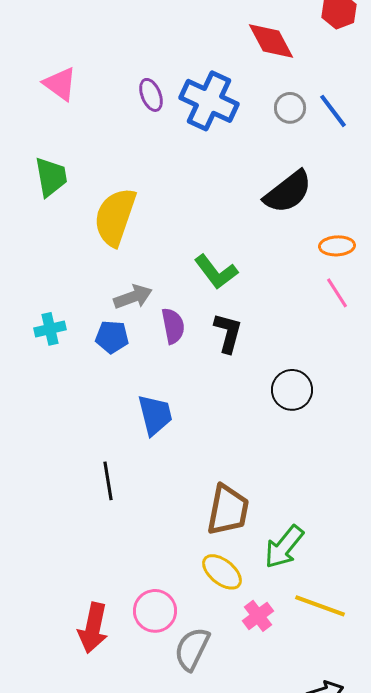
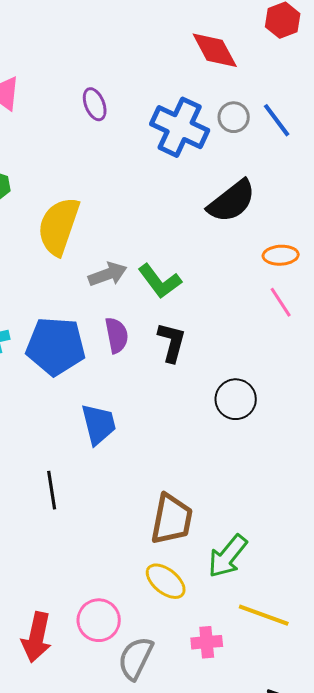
blue cross: (209, 101) -> (180, 127), moved
gray arrow: (133, 297) -> (108, 274), moved
blue pentagon: (112, 337) -> (56, 346), size x1.8
pink cross: (258, 616) -> (207, 642), moved, turned 32

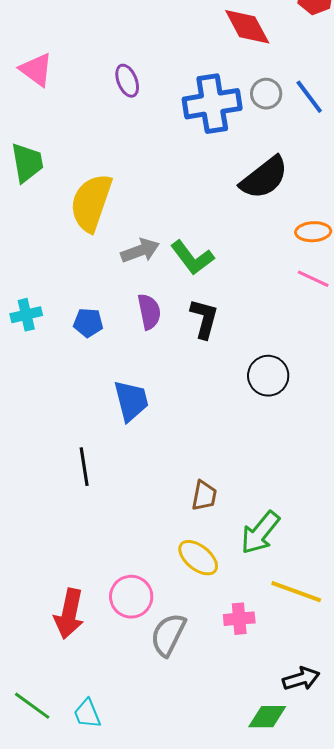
blue cross: (180, 127) -> (212, 104), turned -34
pink line: (281, 302) -> (313, 279), turned -32
blue pentagon: (56, 346) -> (88, 323), size x0.5
brown trapezoid: (172, 519) -> (204, 496), size x0.6

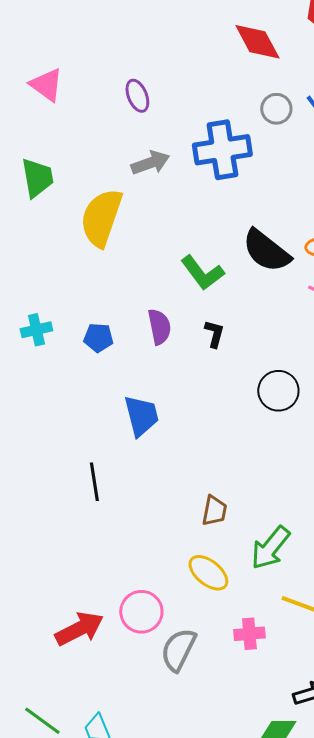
blue cross: (212, 104) -> (222, 150), moved
black semicircle: (264, 178) -> (266, 251), moved, turned 76
gray arrow: (140, 251) -> (150, 163), moved
black L-shape: (204, 319) -> (214, 334), size x0.7
red arrow: (69, 614) -> (79, 629), turned -129

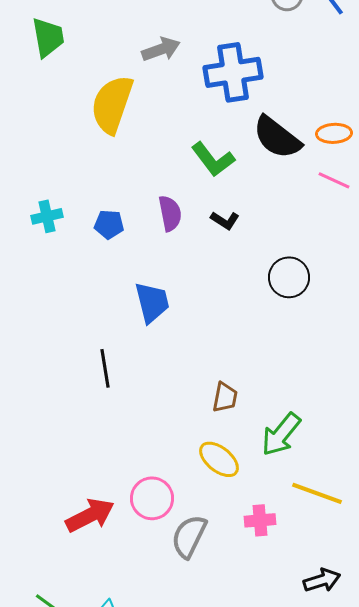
blue cross: (222, 150) -> (233, 72), moved
green trapezoid: (37, 178) -> (48, 37), moved
black L-shape: (214, 334) -> (225, 220), turned 108

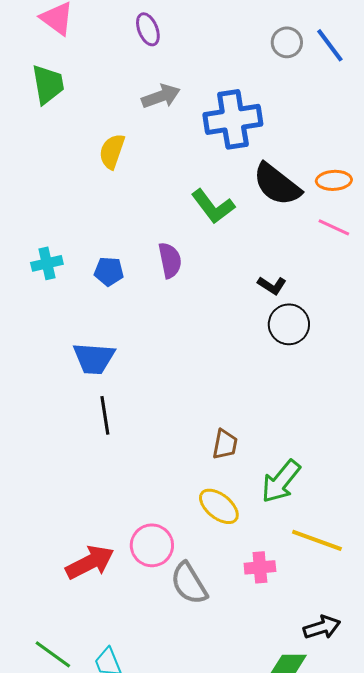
yellow semicircle: (112, 104) -> (112, 151), size x0.6
black L-shape: (225, 220) -> (272, 285), moved
blue trapezoid: (152, 302) -> (94, 358), moved, turned 108
gray semicircle: (189, 536) -> (189, 583), turned -57

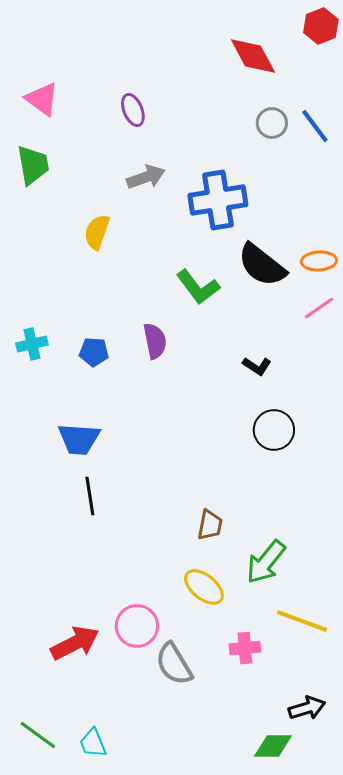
pink line: (334, 227) -> (319, 308), turned -60
black circle: (289, 324) -> (274, 430), moved

